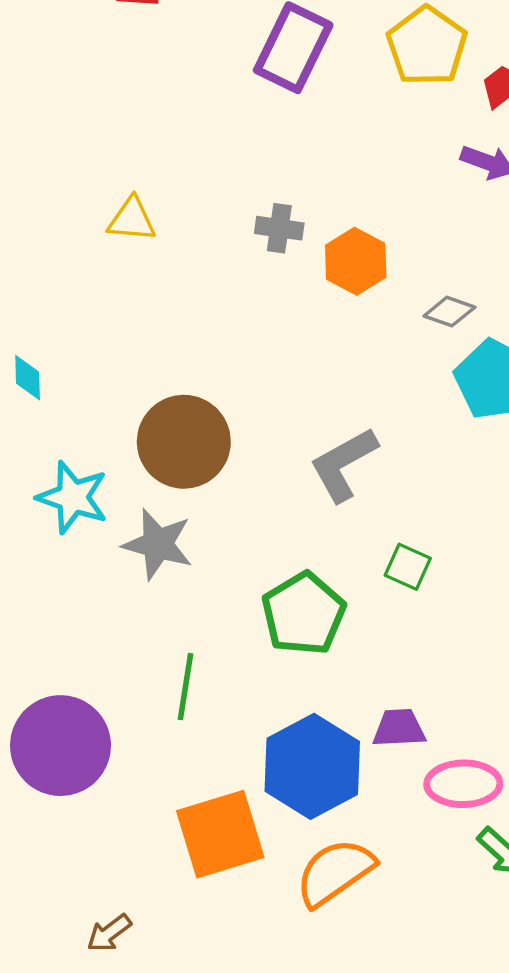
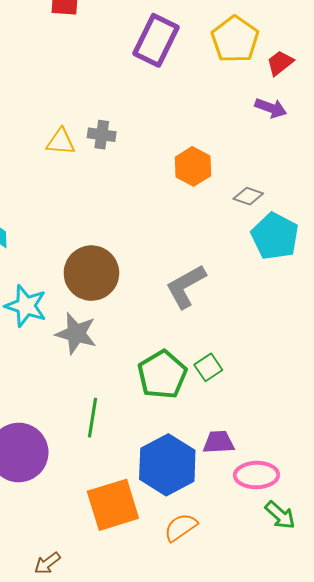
gray cross: (279, 228) -> (102, 135), moved
green square: (408, 567) -> (208, 367), moved, turned 32
orange semicircle: (335, 872) -> (181, 527), size x0.7

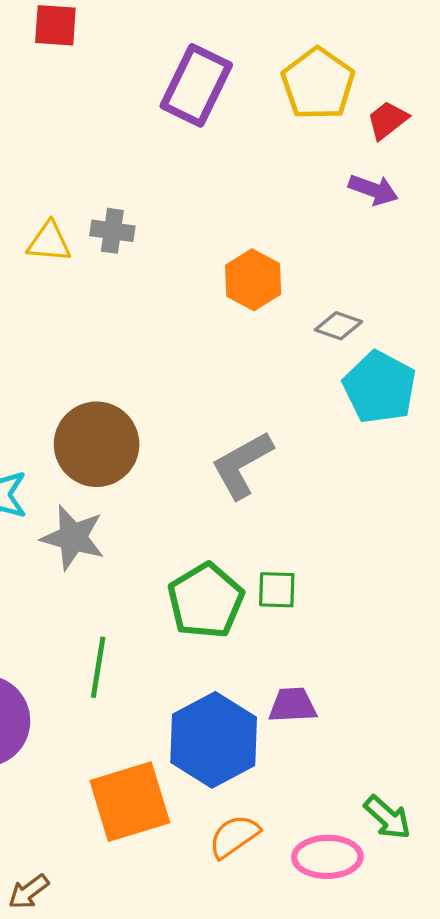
green square: (208, 367) -> (277, 590), turned 36
pink ellipse: (257, 475) -> (327, 857), moved

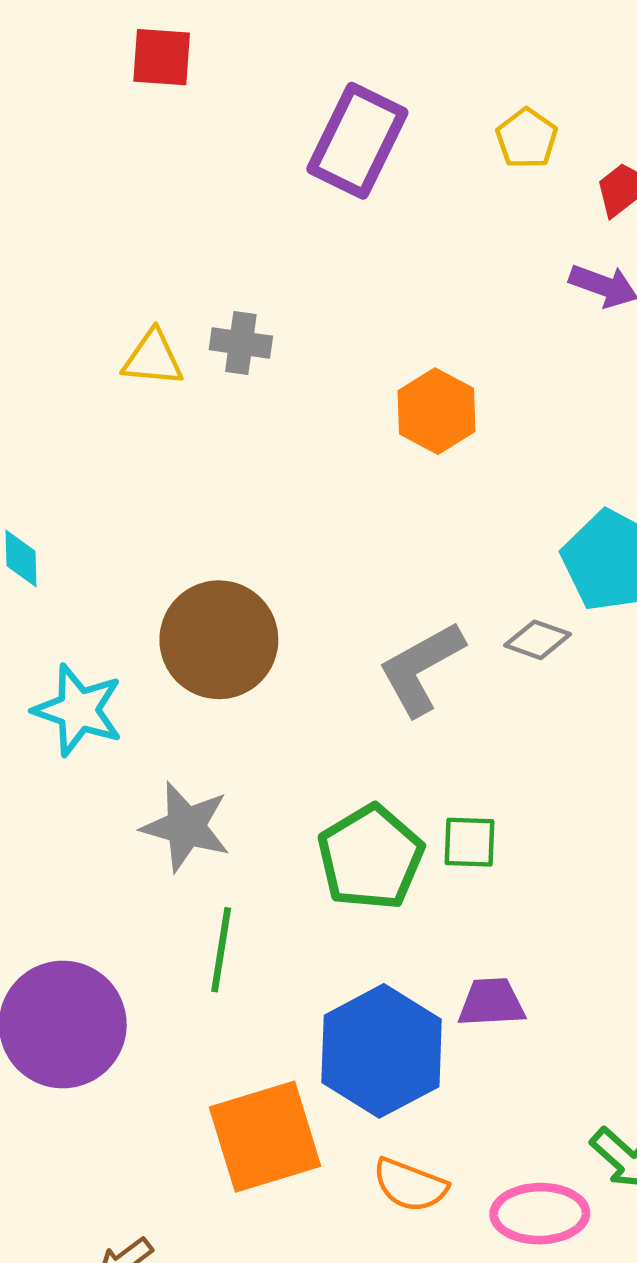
yellow pentagon: (318, 84) -> (527, 139), size x0.6
gray diamond: (338, 326) -> (538, 640), moved
gray star: (73, 538) -> (186, 827), moved
orange semicircle: (234, 836) -> (410, 1185), turned -124

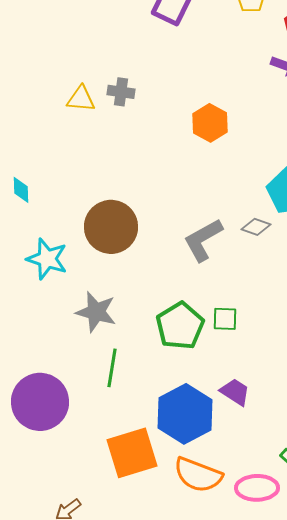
purple trapezoid: (491, 1003) -> (235, 392), turned 36
orange semicircle: (410, 1185) -> (198, 475), size x1.4

